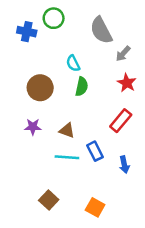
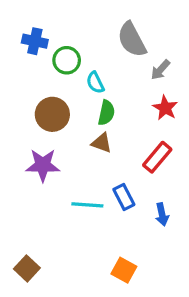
green circle: (54, 18) -> (67, 60), moved
purple star: (33, 127) -> (43, 165), size x1.5
brown triangle: (67, 130) -> (102, 143), moved
brown square: (49, 200) -> (27, 268), moved

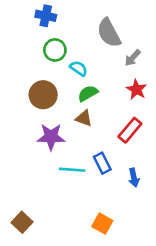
blue cross: (35, 41) -> (46, 16), moved
cyan semicircle: (95, 83) -> (79, 68), turned 150
green semicircle: (106, 113) -> (88, 93), turned -132
purple star: (43, 165) -> (51, 137), moved

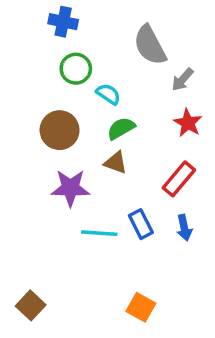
blue arrow: (134, 178) -> (184, 228), moved

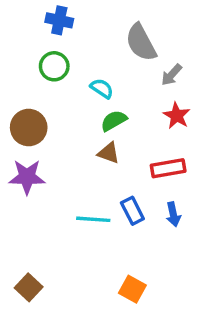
green circle: (76, 69) -> (54, 66), moved
brown circle: (60, 130) -> (29, 128), moved
red rectangle: (179, 179) -> (168, 168), turned 40
purple star: (70, 188) -> (27, 177), moved

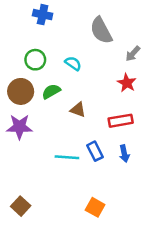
green circle: (54, 66) -> (35, 60), moved
gray arrow: (172, 75) -> (133, 54), moved
green semicircle: (114, 121) -> (51, 91), moved

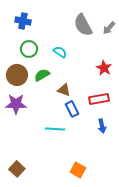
blue cross: (43, 15) -> (23, 21), moved
gray arrow: (133, 54) -> (109, 28), moved
blue rectangle: (95, 151) -> (72, 109), moved

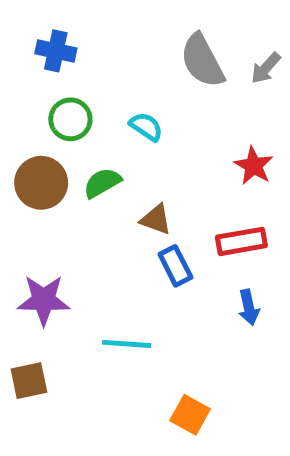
purple star: (16, 104) -> (44, 300), moved
cyan line: (55, 129) -> (127, 344), moved
brown square: (17, 169) -> (29, 381), moved, turned 35

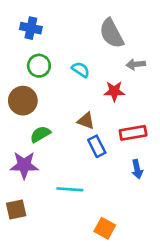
gray arrow: (266, 68) -> (136, 64), moved, turned 42
red star: (254, 166) -> (114, 91), moved, turned -30
green semicircle: (102, 183) -> (40, 134), moved

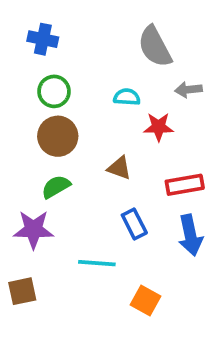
cyan semicircle: (81, 70) -> (127, 97), moved, turned -30
brown circle: (23, 101) -> (58, 136), moved
blue rectangle: (97, 146) -> (134, 224), moved
blue arrow: (137, 169) -> (190, 235), size x1.5
orange square: (105, 228) -> (145, 300), moved

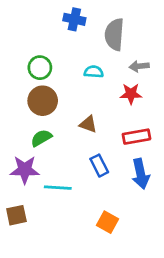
blue cross: (43, 39) -> (74, 19), moved
gray semicircle: (155, 47) -> (114, 34), turned 32
red star: (159, 127) -> (131, 94), moved
cyan line: (97, 263) -> (58, 188), moved

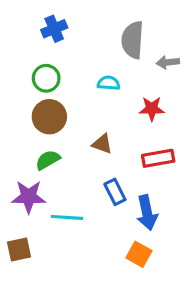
blue cross: (74, 19) -> (54, 29), moved, turned -35
gray arrow: (139, 66) -> (168, 62), moved
blue arrow: (141, 174) -> (147, 213), moved
orange square: (107, 222) -> (139, 254), moved

